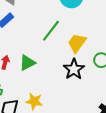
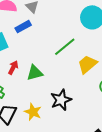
black star: (74, 69) -> (61, 100), moved

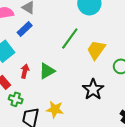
black star: (61, 100) -> (93, 89), moved

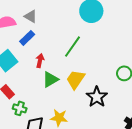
yellow trapezoid: (96, 50) -> (76, 79), moved
red arrow: (25, 71) -> (40, 61), moved

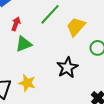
yellow trapezoid: (76, 79) -> (76, 27), moved

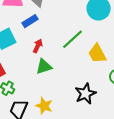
yellow trapezoid: (76, 27) -> (97, 54), turned -75

